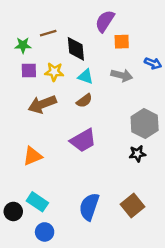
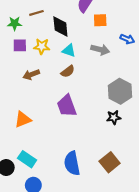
brown arrow: (42, 104) -> (31, 75), size x0.7
purple trapezoid: (83, 140) -> (67, 106), turned 100
blue semicircle: (89, 207) -> (72, 163), turned -30

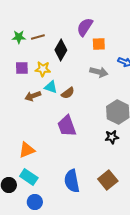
green star: (15, 23) -> (19, 37), moved
black diamond: (60, 27) -> (61, 50), turned 35
cyan triangle: (69, 51) -> (51, 87), moved
orange triangle: (23, 119) -> (27, 150), moved

